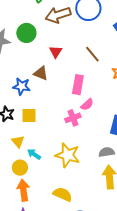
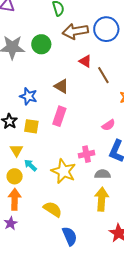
red triangle: (56, 52) -> (85, 61), moved, turned -40
brown triangle: (41, 73) -> (61, 86), moved
pink rectangle: (78, 85) -> (59, 116), moved
pink semicircle: (87, 105) -> (108, 125), moved
pink cross: (73, 118) -> (86, 154), moved

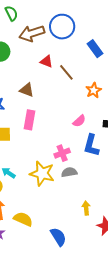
gray semicircle: (103, 174) -> (69, 172), moved
yellow arrow: (102, 199) -> (86, 208), moved, size x0.6
yellow semicircle: (53, 209) -> (23, 219), moved

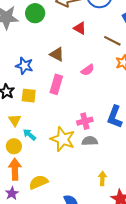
brown line: (66, 72) -> (112, 41), moved, turned -30
pink semicircle: (79, 121) -> (88, 70), moved
yellow semicircle: (23, 219) -> (38, 182), turned -54

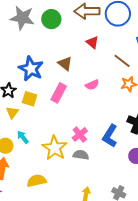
blue star: (24, 66) -> (31, 69), size x1.4
yellow triangle: (15, 120) -> (12, 112), moved
pink cross: (85, 121) -> (80, 134), turned -35
yellow semicircle: (38, 182) -> (37, 181), moved

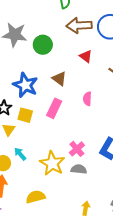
green circle: (51, 19) -> (43, 45), moved
pink semicircle: (92, 85) -> (87, 99), turned 120

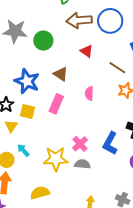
yellow star: (52, 163) -> (56, 159), turned -30

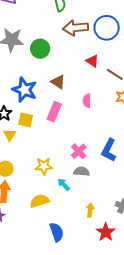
red triangle: (87, 51) -> (92, 61), moved
cyan arrow: (23, 150) -> (64, 184), moved
yellow star: (56, 159) -> (44, 166), moved, size x0.7

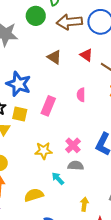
green circle: (40, 49) -> (36, 16), moved
brown triangle: (58, 82) -> (54, 57), moved
yellow star: (44, 166) -> (44, 151), moved

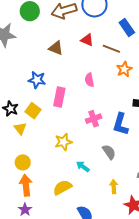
blue star: (19, 84) -> (37, 80), moved, size x0.7
yellow square: (20, 114) -> (33, 111), turned 35
pink cross: (73, 145) -> (94, 119), moved, turned 35
gray semicircle: (76, 166) -> (109, 152), moved, turned 63

